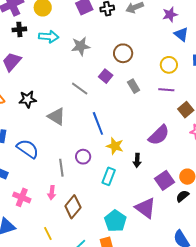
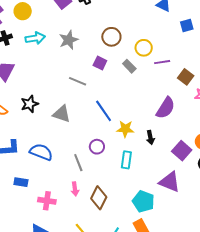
yellow circle: (169, 65) -> (144, 48), moved

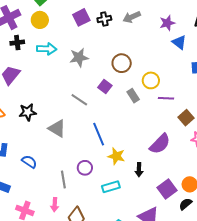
blue semicircle: (41, 152) -> (29, 162), size x0.7
cyan rectangle: (126, 160) -> (111, 187), turned 54

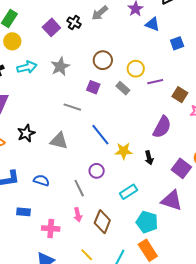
black cross: (104, 19) -> (74, 23), turned -32
cyan rectangle: (111, 187) -> (129, 192), moved

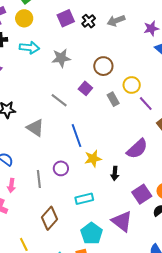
purple line: (155, 82) -> (146, 104), turned 42
yellow star: (124, 151) -> (93, 159), turned -30
pink arrow: (78, 215) -> (11, 186), moved

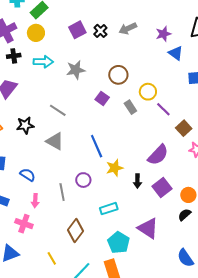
gray line: (59, 100) -> (58, 110), moved
purple square: (142, 194) -> (162, 187), moved

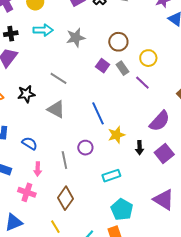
black cross: (14, 56) -> (11, 34), moved
gray rectangle: (130, 107) -> (122, 68), moved
purple line: (163, 109) -> (142, 83), moved
purple triangle: (148, 228) -> (164, 200), moved
brown diamond: (76, 230) -> (66, 198), moved

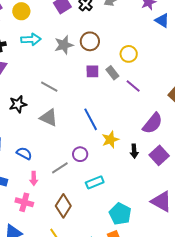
brown circle: (118, 42) -> (90, 41), moved
yellow circle: (148, 58) -> (129, 54), moved
purple square: (103, 66) -> (92, 71), turned -32
gray line: (64, 160) -> (60, 168), turned 72
cyan rectangle: (111, 176) -> (95, 182), moved

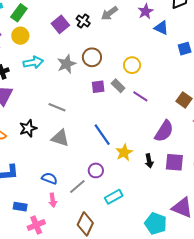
blue semicircle: (24, 153) -> (49, 178), moved
purple square: (159, 155) -> (174, 162), turned -36
pink cross: (24, 202) -> (36, 225), moved, turned -30
cyan pentagon: (120, 214) -> (156, 224), moved

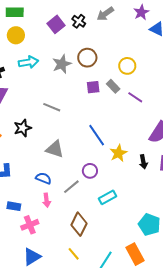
green rectangle: (19, 13) -> (15, 12), turned 54
gray triangle: (60, 138) -> (55, 149), moved

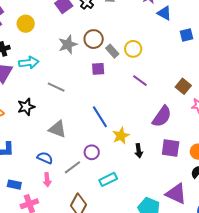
yellow circle: (16, 35) -> (26, 24), moved
cyan arrow: (28, 62) -> (29, 63), moved
gray rectangle: (113, 86) -> (112, 51), moved
black arrow: (143, 162) -> (139, 151), moved

